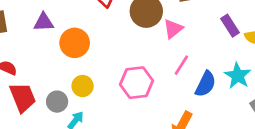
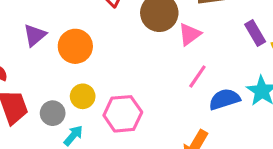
purple triangle: (44, 22) -> (35, 35), moved, turned -40
pink hexagon: (137, 83) -> (123, 114), moved
blue semicircle: (206, 84) -> (224, 99), turned -136

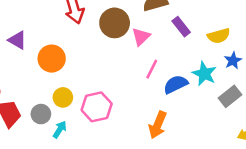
purple rectangle: (255, 33) -> (181, 27), moved
purple triangle: (35, 35) -> (17, 40), moved, turned -42

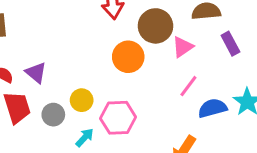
purple triangle: (17, 40) -> (36, 73), moved
orange circle: (52, 59) -> (128, 57), moved
cyan arrow: (60, 129) -> (85, 138), moved

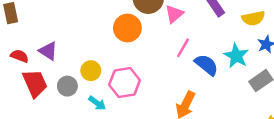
blue semicircle: (212, 108) -> (206, 65), turned 60
cyan arrow: (85, 138) -> (97, 103), turned 90

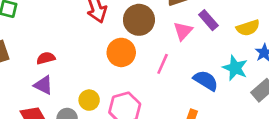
pink triangle: (174, 14) -> (183, 31), moved
pink line: (183, 48) -> (163, 64), moved
red semicircle: (20, 56) -> (46, 58), moved, turned -30

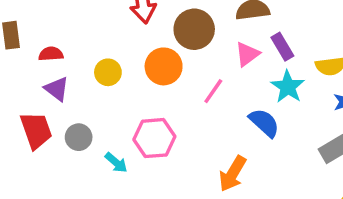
red semicircle: (46, 58) -> (51, 54), moved
cyan star: (235, 68) -> (288, 87), moved
yellow circle: (89, 100) -> (108, 72), moved

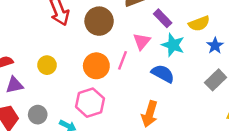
pink triangle: (247, 54) -> (142, 41), moved
orange circle: (164, 66) -> (96, 66), moved
purple triangle: (57, 89) -> (14, 85), turned -36

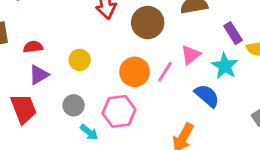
purple rectangle: (163, 18) -> (233, 33), moved
purple triangle: (14, 85) -> (39, 75), turned -30
gray circle: (38, 115) -> (74, 105), moved

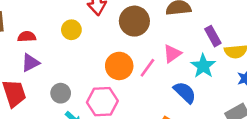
yellow circle: (80, 60) -> (71, 30), moved

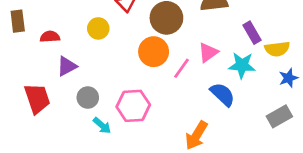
purple triangle: (30, 63) -> (67, 66), moved
orange circle: (119, 66) -> (154, 52), moved
cyan star: (203, 66) -> (242, 65), turned -30

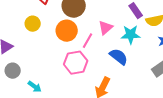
yellow circle: (98, 28) -> (33, 24), moved
gray circle: (88, 98) -> (13, 71), moved
pink hexagon: (133, 106) -> (76, 63), moved

